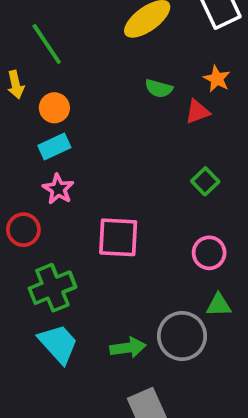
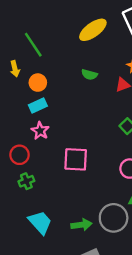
green semicircle: (159, 88) -> (89, 75), moved
green cross: (52, 288) -> (26, 181), moved, size x0.6

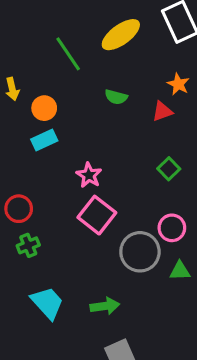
green line: (33, 45) -> (68, 54), moved
pink star: (40, 131) -> (89, 175), moved
pink square: (76, 159) -> (97, 215), turned 35
gray circle: (114, 218) -> (140, 252), moved

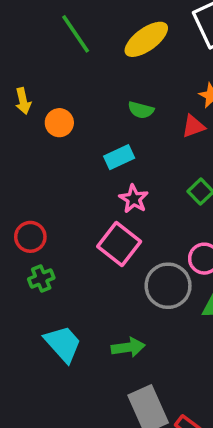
green line: (68, 54) -> (76, 34), moved
cyan rectangle: (44, 140) -> (119, 157), moved
pink star: (89, 175) -> (134, 199), moved

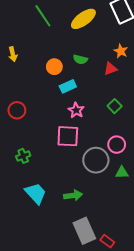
orange circle: (59, 123) -> (54, 67), moved
red circle: (30, 237) -> (17, 110), moved
pink square: (119, 244) -> (68, 136), turned -35

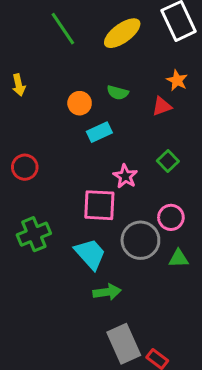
pink star: (76, 110) -> (125, 176), moved
green cross: (23, 156) -> (34, 234), size x1.5
cyan trapezoid: (36, 193) -> (90, 254), moved

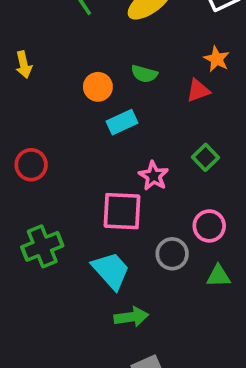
gray circle: (140, 240) -> (172, 254), size x0.7

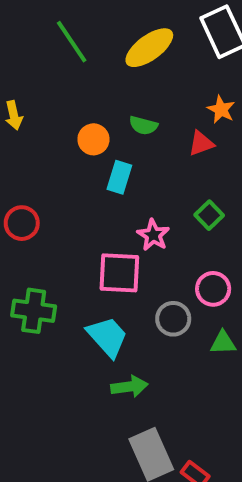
cyan rectangle: (122, 122) -> (119, 177), turned -48
green cross: (42, 246) -> (34, 311), turned 30

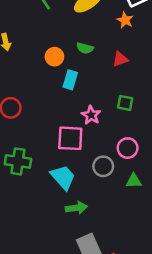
orange star: (221, 109) -> (125, 20), moved
green square: (209, 215) -> (125, 103), turned -35

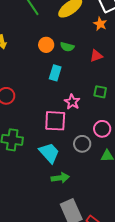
orange circle: (54, 57) -> (46, 45), moved

